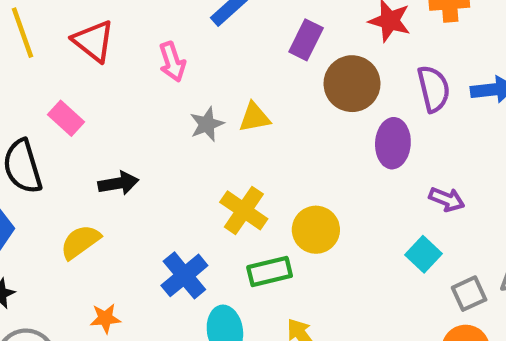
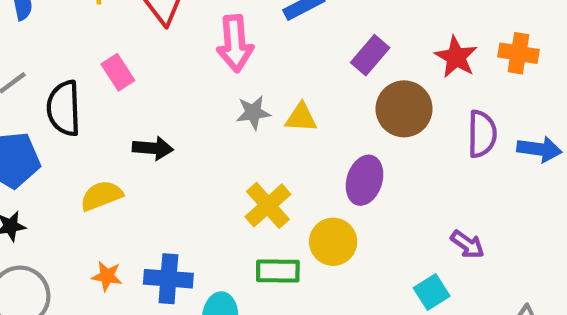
pink arrow: (172, 62) -> (235, 44), size x1.4
purple ellipse: (393, 143) -> (364, 180), moved
blue cross: (184, 275) -> (168, 279), moved, turned 30

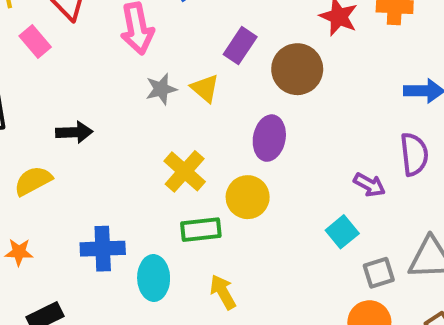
purple rectangle: (370, 55) -> (240, 46), moved
pink rectangle: (118, 72) -> (35, 41), moved
yellow triangle: (301, 118) -> (205, 88), turned 44
purple semicircle: (482, 134) -> (414, 154), moved
orange star: (107, 276) -> (19, 252), moved

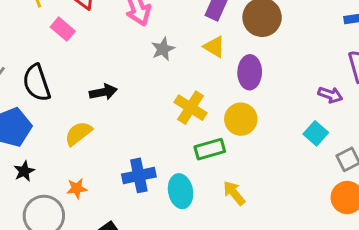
yellow triangle: (205, 88) -> (214, 47), moved

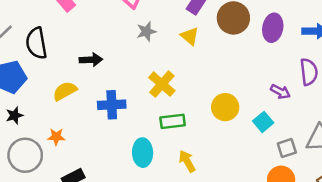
purple ellipse: (250, 72) -> (273, 28), moved
yellow circle: (241, 119) -> (225, 107), moved
blue cross: (139, 175) -> (112, 105), moved

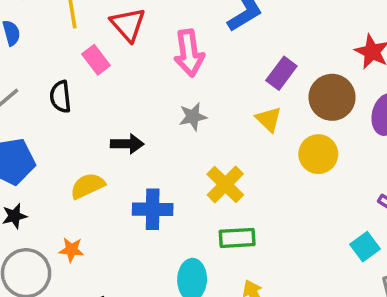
gray star: (146, 31) -> (193, 117), moved
black semicircle: (36, 43) -> (60, 97), moved, size x0.7
yellow circle: (225, 107) -> (318, 154), moved

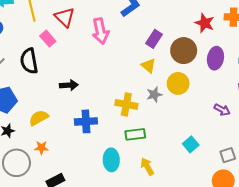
black semicircle: (60, 97) -> (29, 61), size x1.4
gray star: (193, 117) -> (154, 94), moved
yellow cross: (225, 184) -> (126, 104), turned -30
yellow semicircle: (88, 186) -> (39, 118), moved
cyan square: (365, 247) -> (191, 144), moved

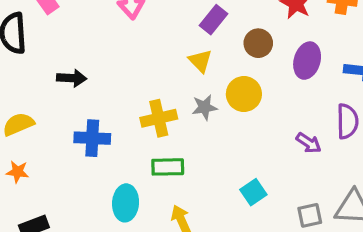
brown circle: (184, 51) -> (258, 43), size x0.7
yellow cross: (126, 104) -> (159, 118), turned -30

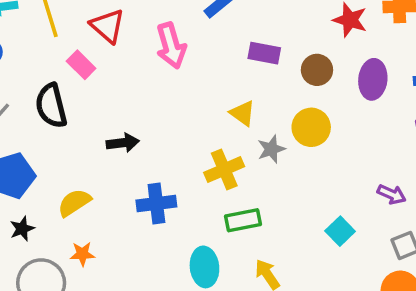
purple rectangle: (213, 20) -> (264, 53), turned 72
yellow triangle: (200, 61) -> (243, 113), moved
purple arrow: (309, 143) -> (392, 194), moved

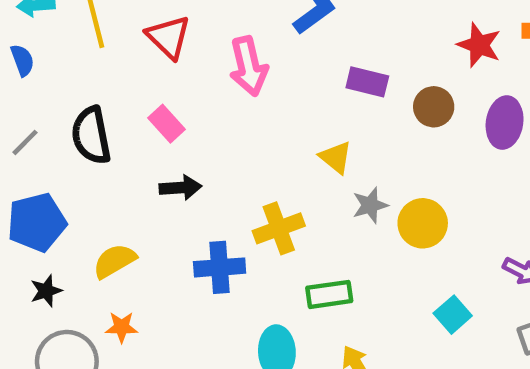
pink rectangle: (81, 65) -> (167, 124), moved
yellow circle: (311, 127) -> (423, 223), moved
yellow cross: (224, 170) -> (279, 228), moved

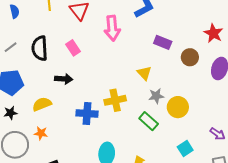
black arrow: (180, 188) -> (64, 79), moved
green rectangle: (329, 294) -> (149, 121), moved, turned 42

